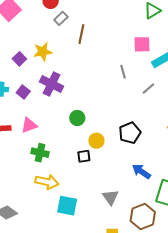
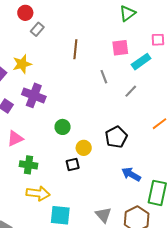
brown line: (81, 34) -> (75, 49), moved
gray triangle: (110, 197) -> (103, 215), moved

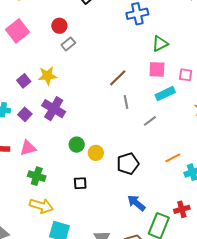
pink square: (120, 48) -> (157, 69), moved
brown line: (75, 49) -> (118, 78), moved, turned 30
yellow circle: (84, 148) -> (96, 153), moved

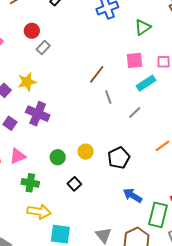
green triangle: (160, 44) -> (143, 27), moved
green circle: (77, 145) -> (58, 157), moved
black square: (80, 183) -> (74, 184), turned -32

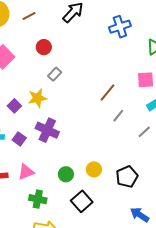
gray rectangle: (43, 47) -> (55, 74), moved
gray line: (108, 97) -> (118, 116), turned 56
black square: (74, 184) -> (82, 201), size x1.5

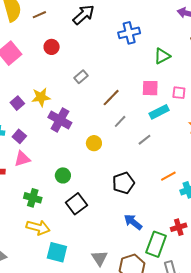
gray rectangle: (55, 74) -> (81, 77), moved
purple cross: (47, 130) -> (60, 120), moved
yellow circle: (94, 169) -> (94, 143), moved
pink triangle: (26, 172) -> (22, 159), moved

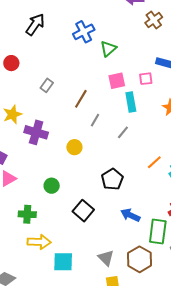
green triangle: (162, 56) -> (108, 49), moved
cyan rectangle: (159, 112) -> (131, 102), turned -60
black square: (76, 204) -> (83, 211), moved

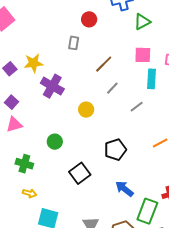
red circle: (11, 63) -> (89, 19), moved
gray rectangle: (47, 85) -> (74, 43), turned -40
yellow arrow: (39, 242) -> (30, 193), size x0.6

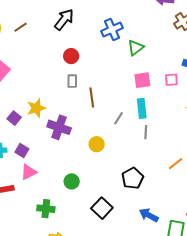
red circle: (89, 19) -> (71, 56), moved
brown line: (104, 64) -> (92, 97), moved, turned -42
cyan rectangle: (151, 79) -> (142, 108), moved
gray line: (137, 107) -> (146, 132), turned -40

